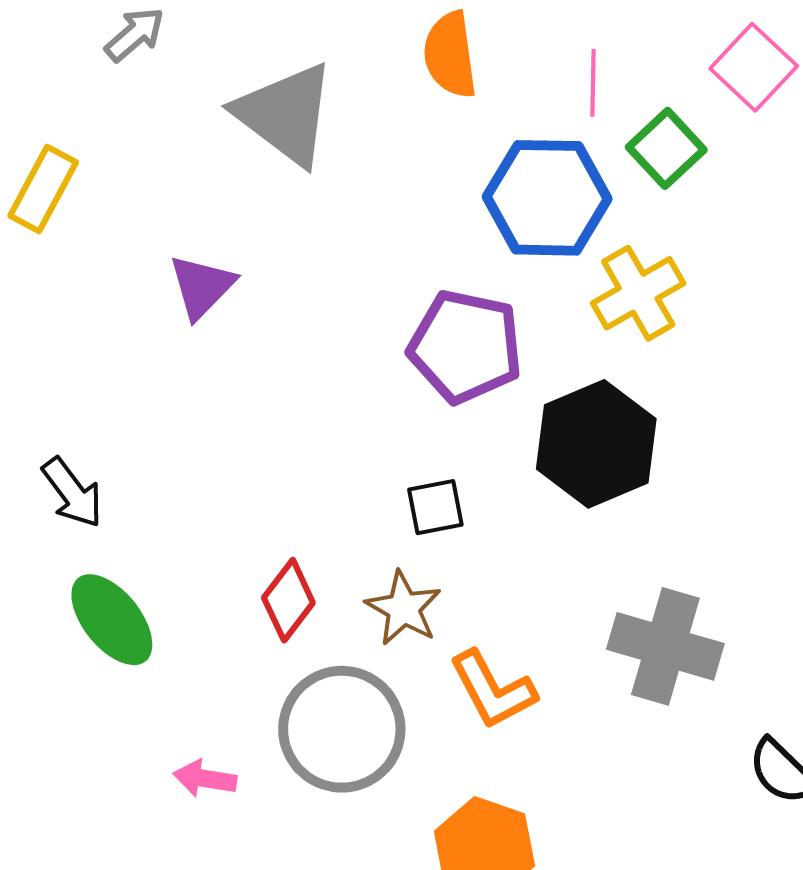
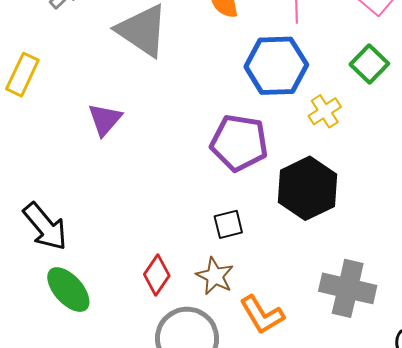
green square: (666, 148) -> (369, 64), moved
yellow cross: (638, 293) -> (325, 111), size x0.7
black arrow: (72, 493) -> (45, 227), size x1.4

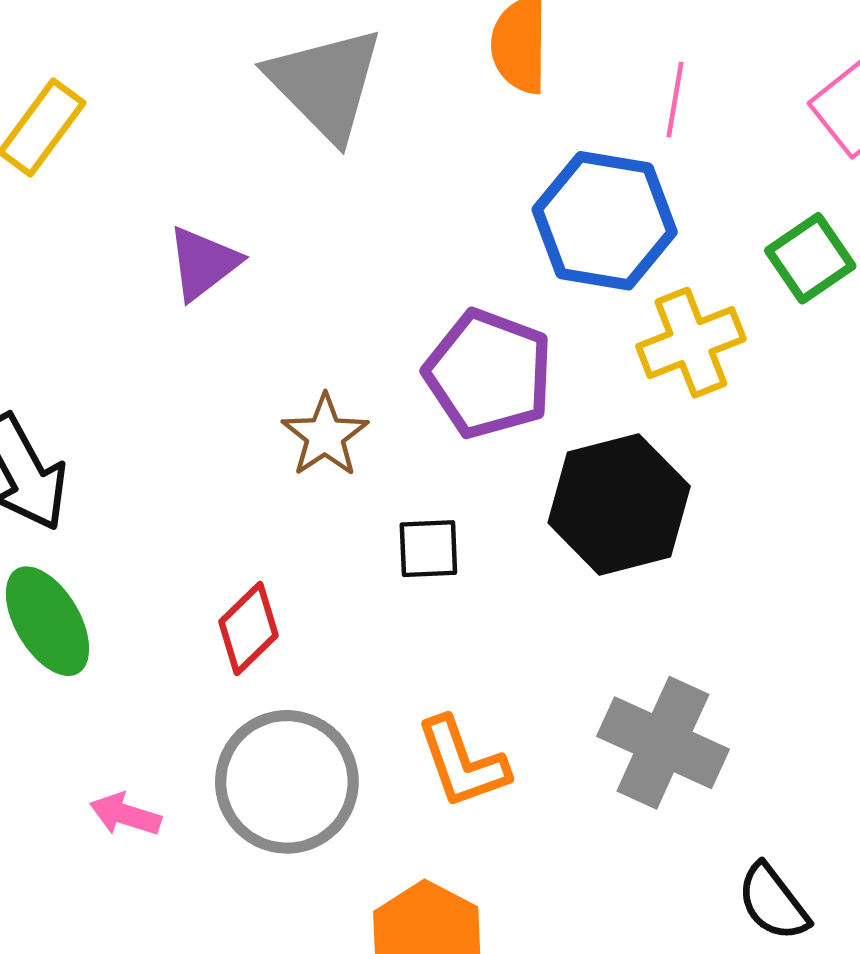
yellow cross: (325, 111) -> (691, 343), size x1.4
brown star: (215, 276) -> (325, 436), moved

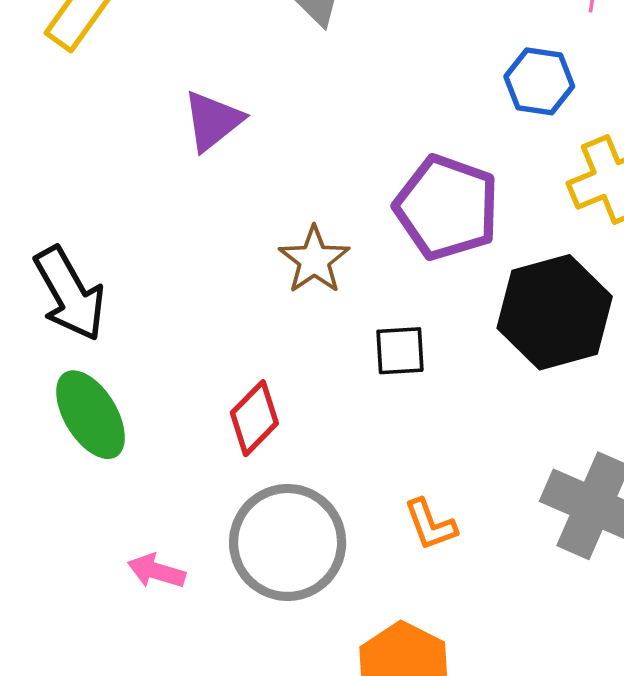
blue hexagon: (605, 221) -> (539, 81), size x0.6
orange L-shape: (462, 763) -> (430, 525), size x0.7

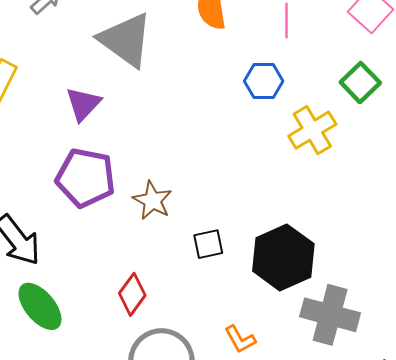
purple triangle: (213, 121) -> (83, 104), moved
purple pentagon: (447, 207) -> (86, 178), moved
black hexagon: (555, 312) -> (283, 257), moved

